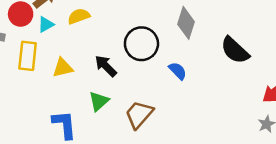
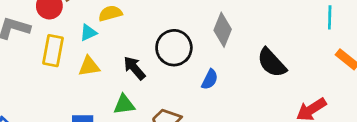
cyan triangle: (46, 25) -> (88, 33), moved
blue semicircle: (178, 71) -> (210, 79), turned 66
green triangle: (99, 101) -> (124, 105), turned 30

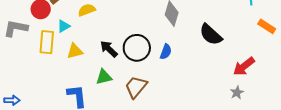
cyan triangle: (88, 33) -> (64, 26), moved
black circle: (174, 48) -> (137, 48), moved

